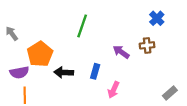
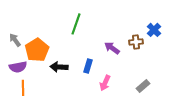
blue cross: (157, 18) -> (154, 30), moved
gray arrow: (12, 33) -> (15, 40), moved
gray rectangle: (170, 93) -> (143, 86), moved

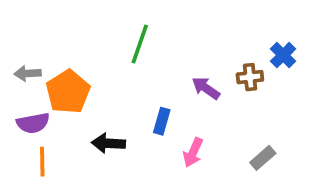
gray arrow: (15, 40) -> (28, 73), turned -56
black arrow: (59, 67) -> (108, 143), moved

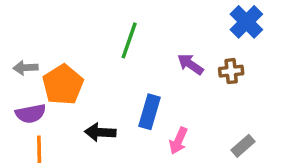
blue cross: (283, 55) -> (246, 22), moved, size x1.4
purple arrow: (206, 88) -> (190, 64), moved
blue rectangle: (162, 121) -> (150, 112), size x1.4

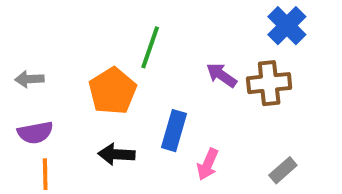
brown cross: (231, 71) -> (269, 83), size x1.5
orange pentagon: (63, 85) -> (113, 91), moved

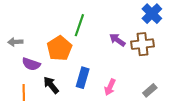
blue rectangle: (174, 131) -> (83, 78), moved
purple semicircle: (35, 133) -> (31, 64), moved, turned 30
black arrow: (117, 154) -> (51, 85), moved, turned 48

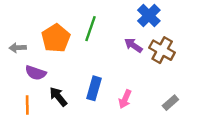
blue cross: (152, 14) -> (149, 16), moved
brown cross: (142, 44) -> (162, 50), turned 35
orange pentagon: (59, 48) -> (56, 38), moved

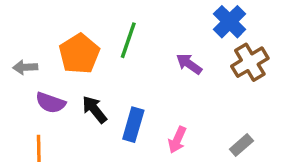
blue cross: (149, 16) -> (230, 22), moved
brown cross: (162, 50) -> (250, 62), moved, turned 30
black arrow: (58, 97) -> (94, 109), moved

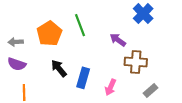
green line: (128, 40) -> (80, 25), turned -40
brown cross: (250, 62) -> (136, 62), moved, turned 35
purple semicircle: (51, 103) -> (17, 64), moved

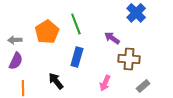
purple semicircle: (17, 64) -> (16, 61), turned -84
black arrow: (59, 68) -> (56, 81), moved
blue rectangle: (83, 78) -> (77, 57), moved

